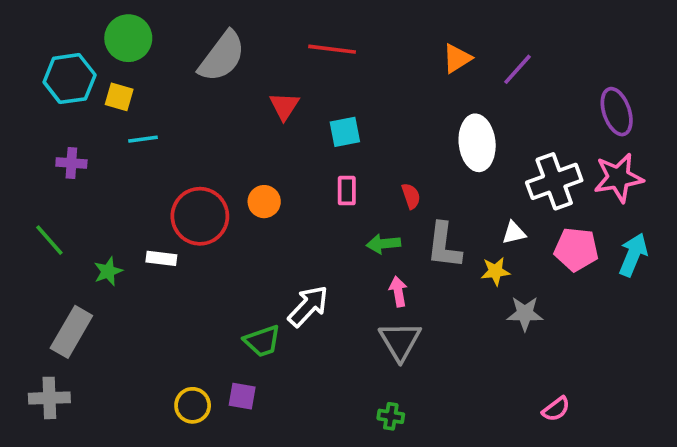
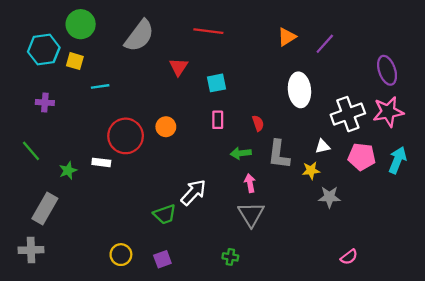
cyan line: (143, 139) -> (100, 86), moved
purple square: (242, 396) -> (162, 259), moved, turned -30
green cross: (391, 416) -> (230, 257), moved

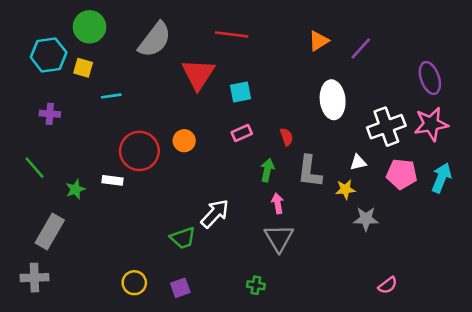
red triangle: (179, 67) -> (198, 74), size x1.6
pink rectangle: (218, 120) -> (242, 133), turned 66
green arrow: (241, 153) -> (267, 170), turned 108

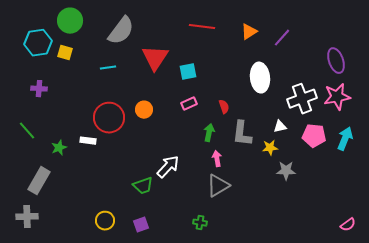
red line: (232, 34) -> (202, 27), moved
cyan line: (111, 96) -> (108, 68), moved
gray triangle: (279, 238) -> (218, 186), turned 30
pink semicircle: (388, 285) -> (348, 225), moved

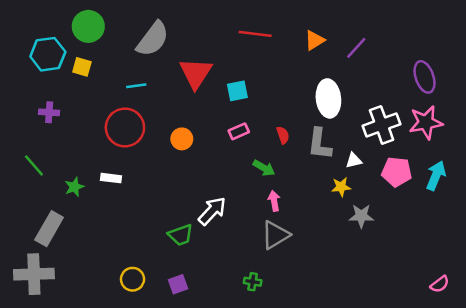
red circle: (109, 118) -> (125, 128), moved
green arrow: (209, 133) -> (264, 168), turned 108
gray L-shape: (242, 134) -> (320, 144), moved
gray cross: (27, 217) -> (34, 274), size x1.4

